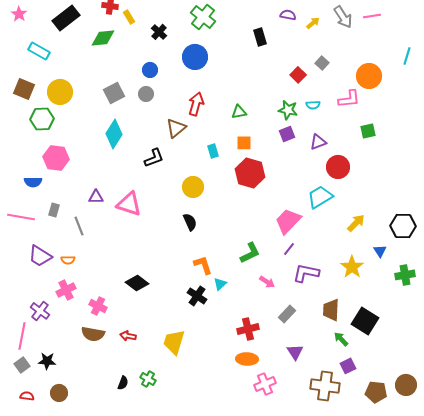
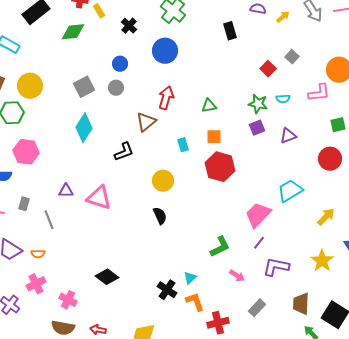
red circle: (338, 167) -> (330, 159), moved
orange L-shape: (203, 265) -> (195, 302), moved

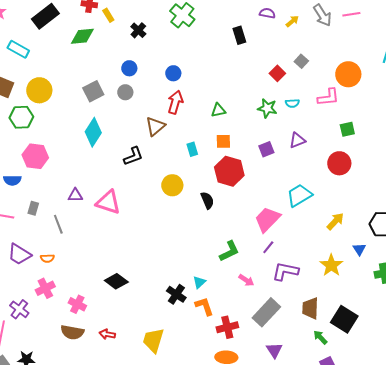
blue circle: (165, 51) -> (173, 73), moved, size x0.6
purple square: (257, 128) -> (266, 149), moved
black semicircle: (160, 216) -> (207, 200), moved
gray rectangle: (257, 308) -> (266, 312), size x1.6

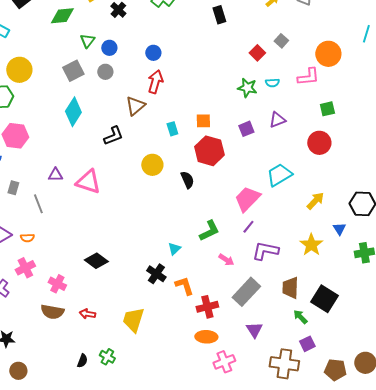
green triangle: (218, 110) -> (87, 41), moved, turned -42
cyan triangle: (199, 282) -> (174, 249), moved

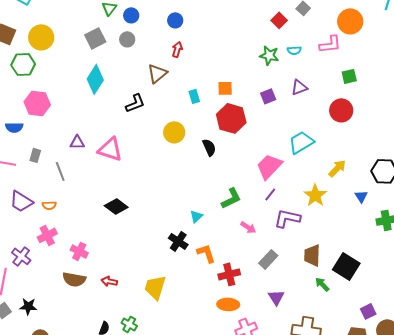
red arrow: (155, 82) -> (177, 49), size x0.7
yellow star: (311, 245) -> (315, 195), moved
black diamond: (96, 261) -> (116, 206), moved
gray rectangle: (246, 292) -> (268, 259), size x0.7
purple square: (307, 344) -> (368, 311), moved

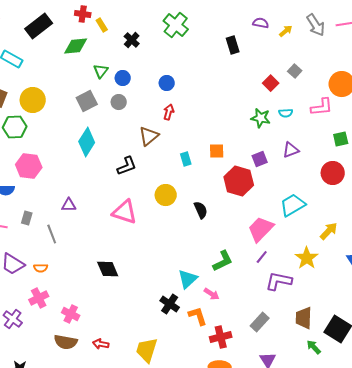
red hexagon: (231, 118) -> (239, 181), moved
pink triangle: (110, 149) -> (125, 212), moved
black diamond: (116, 206) -> (108, 269), turned 30
cyan triangle: (196, 216) -> (188, 279), size x1.5
pink arrow: (248, 227) -> (212, 294), moved

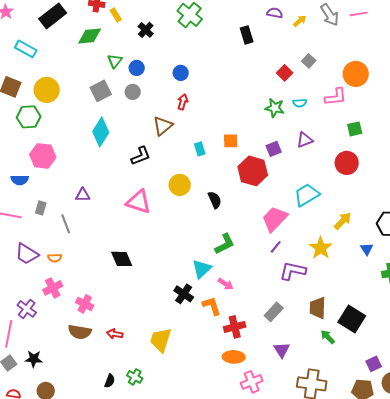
green L-shape: (223, 261) -> (225, 244), moved

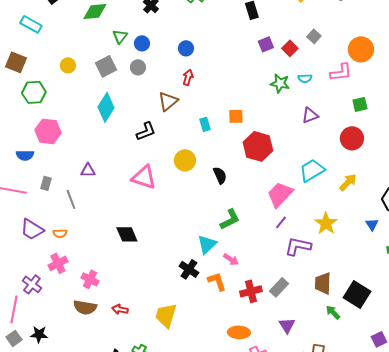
yellow circle: (47, 90) -> (68, 65), moved, size x0.6
purple square: (274, 149) -> (266, 44), moved
yellow arrow: (343, 221) -> (348, 182), moved
red cross: (235, 327) -> (251, 291), moved

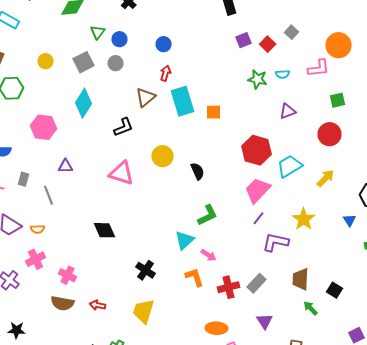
cyan rectangle: (205, 124) -> (182, 101), moved, size x2.0
pink hexagon: (48, 131) -> (44, 127), moved
red hexagon: (258, 146) -> (256, 150), moved
black cross: (189, 269) -> (146, 270), moved
black square: (357, 294) -> (334, 290), size x0.6

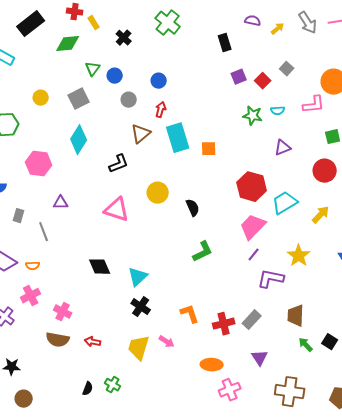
gray circle: (116, 63) -> (129, 100), moved
cyan triangle: (184, 240) -> (138, 277), moved
pink arrow: (208, 255) -> (167, 342), moved
black square: (334, 290) -> (330, 342), moved

